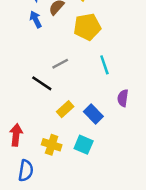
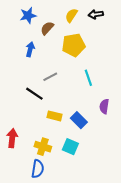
blue arrow: (36, 19) -> (30, 49), moved, turned 40
yellow rectangle: (65, 109) -> (54, 116), turned 56
blue semicircle: (26, 171) -> (38, 169), moved

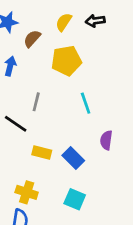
gray line: (50, 77) -> (36, 102), turned -48
cyan square: (70, 147) -> (75, 199), moved

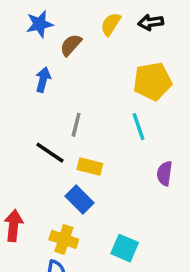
yellow pentagon: (66, 61) -> (152, 81), moved
yellow rectangle: (42, 153) -> (90, 166), moved
blue rectangle: (73, 158) -> (79, 199), moved

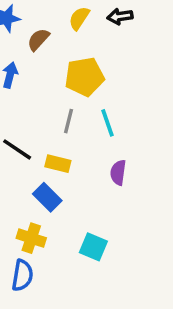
yellow pentagon: (152, 81) -> (84, 77), moved
gray line: (76, 125) -> (68, 121), moved
purple semicircle: (165, 173) -> (118, 172), moved

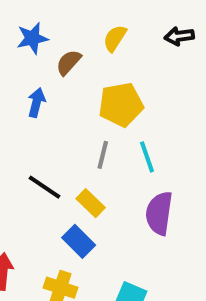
black arrow: (120, 16) -> (179, 36), moved
yellow rectangle: (58, 164) -> (91, 203), turned 30
purple semicircle: (118, 172) -> (159, 213), size x1.5

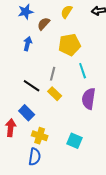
gray line: (103, 155) -> (53, 74), moved
blue rectangle: (79, 241) -> (27, 113), moved

